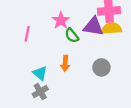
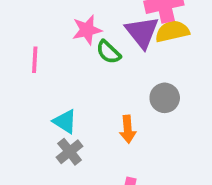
pink star: (61, 20) -> (87, 30), turned 30
purple triangle: (93, 26) -> (142, 32), turned 50
orange arrow: (65, 63) -> (128, 129), moved

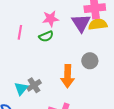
green semicircle: (108, 52) -> (46, 36), moved, turned -72
cyan triangle: (65, 121) -> (21, 89), moved, turned 32
orange arrow: (128, 129) -> (68, 76), size x1.5

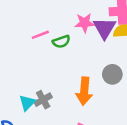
pink star: (51, 19) -> (85, 23), moved
pink line: (20, 32) -> (40, 35), moved, turned 56

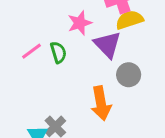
purple triangle: (104, 28) -> (107, 45), moved
green semicircle: (61, 42) -> (58, 52), turned -72

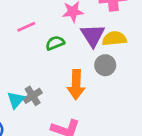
yellow semicircle: (129, 20) -> (114, 39), moved
green semicircle: (58, 52) -> (55, 43), moved, turned -108

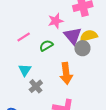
gray circle: (105, 65) -> (82, 48), moved
cyan triangle: (16, 100) -> (25, 70), moved

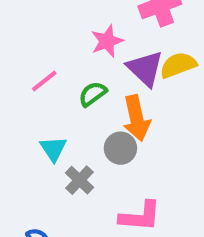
gray circle: (82, 48) -> (120, 148), moved
orange arrow: (66, 73) -> (137, 118), moved

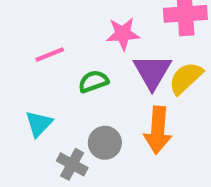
yellow semicircle: (178, 65) -> (186, 78), turned -39
orange arrow: (137, 118) -> (158, 130), moved
gray cross: (80, 180) -> (72, 164), moved, turned -32

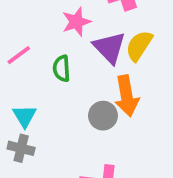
green semicircle: (93, 81) -> (62, 68), turned -60
gray circle: (105, 143) -> (103, 116), moved
gray cross: (72, 164) -> (21, 148), moved

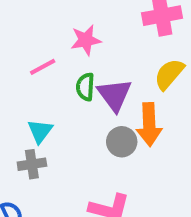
pink star: (76, 22) -> (86, 40), moved
purple triangle: (109, 48) -> (114, 95), moved
gray cross: (21, 148) -> (32, 164), turned -30

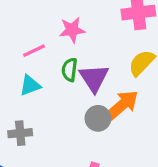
orange arrow: (149, 125) -> (122, 105), turned -132
cyan triangle: (40, 131) -> (30, 85), moved, turned 30

